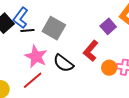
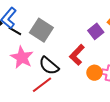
black line: (27, 31) -> (15, 31), turned 32
red line: (33, 80) -> (42, 85), moved

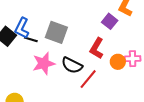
pink star: (22, 57) -> (44, 63), turned -30
red line: (42, 85) -> (88, 79), moved

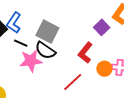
black line: (31, 39) -> (21, 43), moved
black semicircle: (72, 65) -> (45, 50), moved

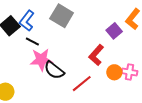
gray square: (47, 32) -> (62, 16), moved
black semicircle: (45, 50) -> (54, 70), moved

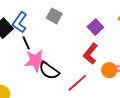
gray square: (62, 16) -> (54, 16), size x0.7
purple square: (114, 31) -> (95, 27), moved
black line: (32, 41) -> (26, 43), turned 40

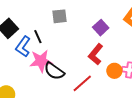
gray square: (54, 16) -> (59, 16), turned -35
blue L-shape: (20, 22) -> (23, 47), moved
black line: (26, 43) -> (38, 37), moved

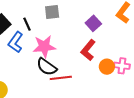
black line: (38, 37) -> (27, 24), moved
pink star: (41, 61) -> (44, 47), moved
red line: (82, 83) -> (61, 78), moved, turned 35

